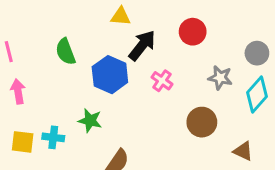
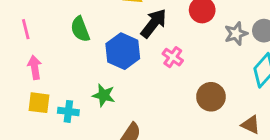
gray star: (220, 78) -> (236, 34), moved, turned -30
yellow square: (23, 142) -> (39, 103), moved

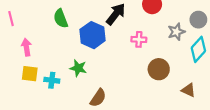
pink line: (26, 29) -> (11, 19), moved
gray star: (236, 34) -> (176, 32), moved
pink cross: (173, 57) -> (139, 39), moved, turned -32

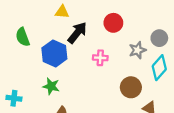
green star: (78, 68) -> (51, 86), moved
brown circle: (159, 69) -> (131, 87), moved

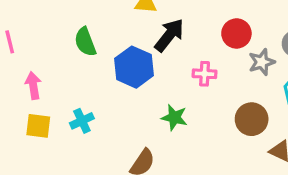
red circle: (113, 23) -> (236, 33), moved
green star: (51, 86) -> (174, 117), moved
cyan cross: (14, 98) -> (82, 121), moved, turned -32

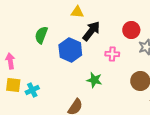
green semicircle: (85, 42) -> (41, 35), turned 42
cyan cross: (82, 121) -> (32, 90), moved

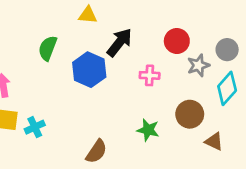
yellow triangle: (77, 12) -> (88, 15), moved
green star: (94, 80) -> (148, 130), moved

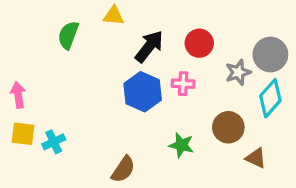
red circle: (177, 41) -> (199, 43), moved
green semicircle: (48, 48) -> (68, 35), moved
gray circle: (227, 50) -> (270, 55), size x1.4
blue hexagon: (89, 70) -> (143, 92), moved

